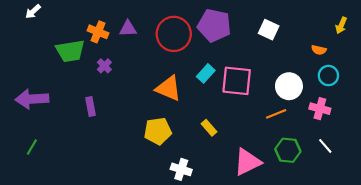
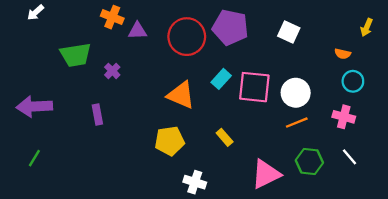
orange cross: (98, 32) -> (112, 17), moved
white circle: (289, 86) -> (296, 93), moved

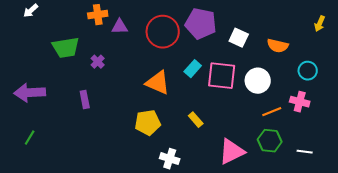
orange cross: (112, 17) -> (98, 15), turned -30
white square: (289, 32) -> (239, 38), moved
orange semicircle: (343, 54) -> (278, 46), moved, size x1.5
orange line: (297, 123) -> (272, 112), moved
white line: (349, 157) -> (305, 152), moved, turned -42

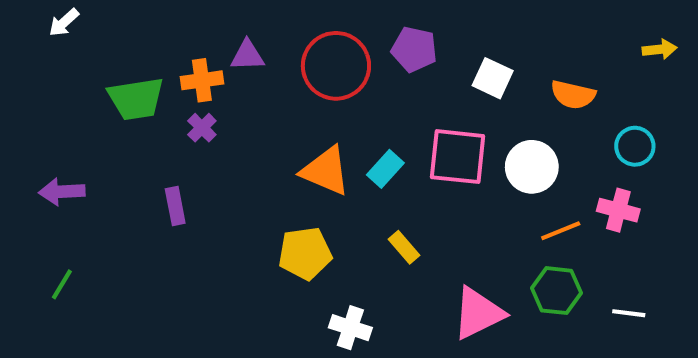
orange cross: (98, 15) -> (202, 80), moved
purple pentagon: (201, 24) -> (414, 49), size x0.7
yellow arrow: (320, 24) -> (660, 49), turned -119
cyan rectangle: (193, 69) -> (385, 169), moved
purple arrow: (30, 93) -> (62, 192), size x0.7

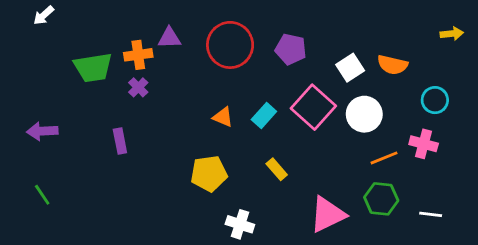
purple pentagon: (414, 49) -> (291, 49), moved
white square: (493, 78) -> (350, 68), moved, turned 32
pink square: (458, 157) -> (313, 107), turned 36
orange triangle: (326, 171) -> (223, 117), size x0.6
green line: (62, 284) -> (42, 195), turned -65

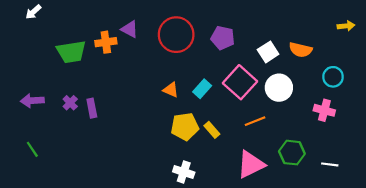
purple triangle: (169, 38) -> (130, 29), turned 30
purple cross: (138, 87) -> (70, 103), moved
orange line: (384, 158) -> (255, 121), moved
yellow pentagon: (209, 173) -> (185, 127), moved

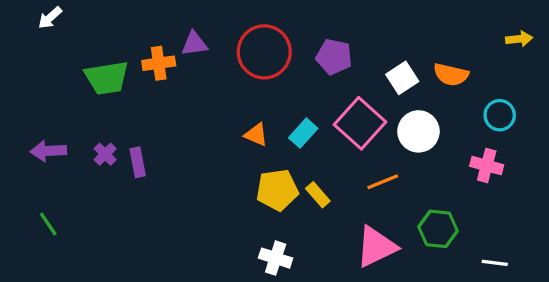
purple triangle: (130, 29) -> (194, 44), turned -36
white line: (330, 164) -> (495, 263), moved

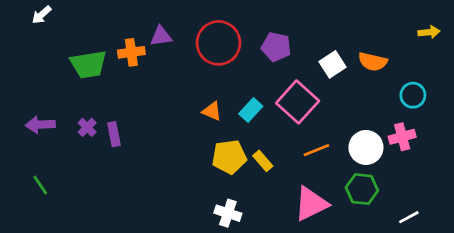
white circle: (418, 131) -> (366, 147), moved
pink cross: (487, 166) -> (402, 137), turned -30
white line: (495, 263) -> (409, 217), turned -35

